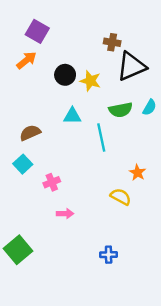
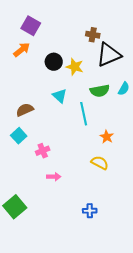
cyan triangle: (72, 116) -> (60, 96), turned 42
orange star: (137, 173) -> (107, 137), moved

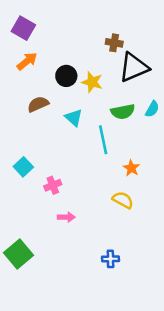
purple square: (31, 26) -> (23, 28), moved
brown semicircle: (25, 110) -> (38, 104), moved

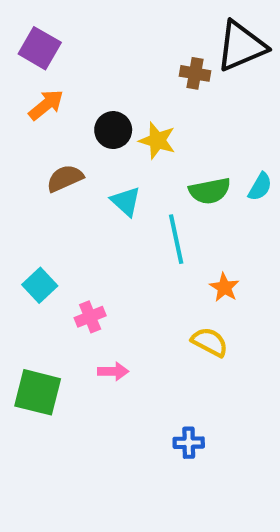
black triangle: (134, 67) -> (241, 46), moved
green square: (18, 254) -> (38, 392), moved, turned -36

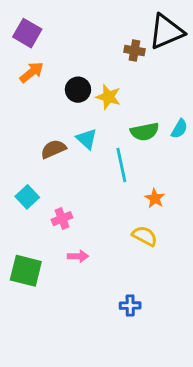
brown semicircle: (65, 178) -> (53, 149), moved

